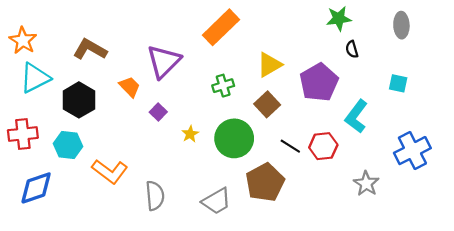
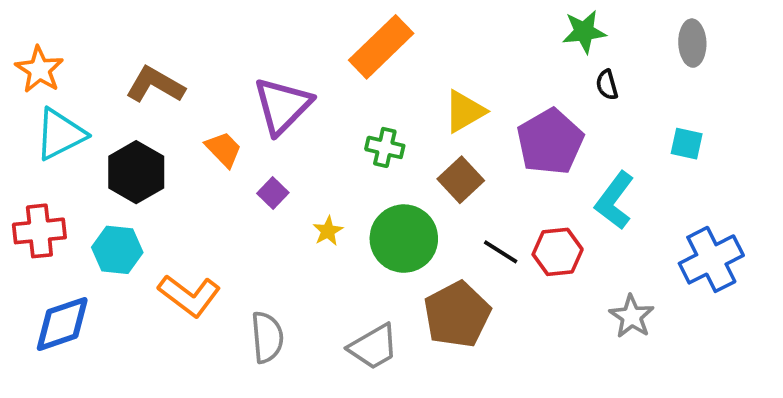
green cross: (223, 86) -> (385, 147), turned 30

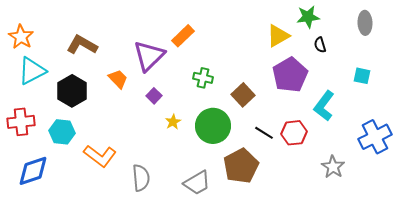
orange rectangle: (381, 47) -> (183, 36), moved, size x0.7
yellow triangle: (465, 111) -> (278, 36), moved
purple square: (273, 193) -> (154, 96), moved

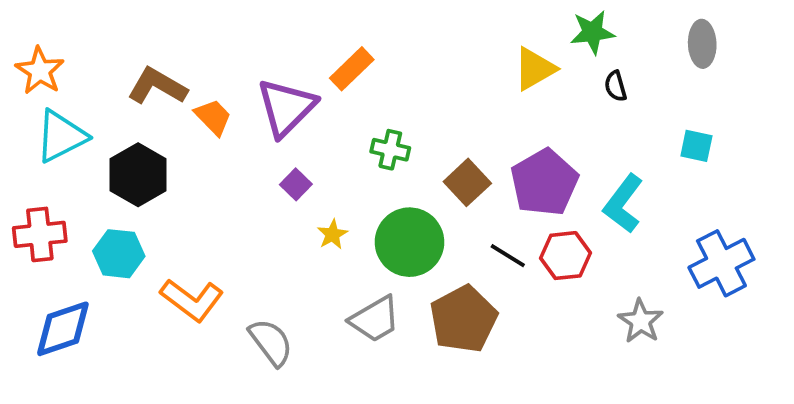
purple pentagon: (290, 75) -> (544, 182), moved
orange trapezoid: (118, 79) -> (213, 117), moved
gray semicircle: (141, 178) -> (271, 342), turned -32
gray trapezoid: (197, 183) -> (375, 319), moved

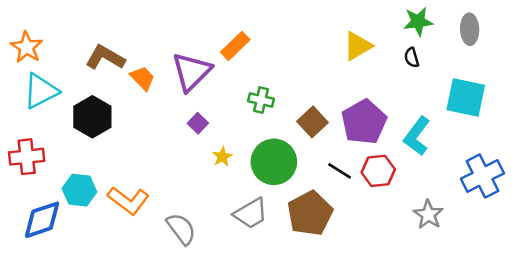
green star: (592, 32) -> (418, 21), moved
cyan square: (696, 146) -> (466, 97), size x1.8
cyan hexagon: (119, 254) -> (79, 190), moved

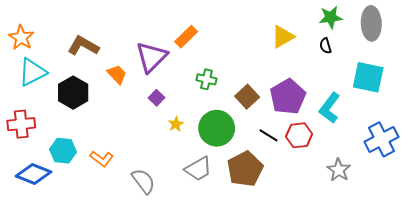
gray ellipse: (470, 29) -> (371, 23), size x1.4
orange trapezoid: (143, 78) -> (117, 74), moved
orange L-shape: (128, 200) -> (102, 159), size x0.7
blue diamond: (42, 220) -> (33, 174), turned 40

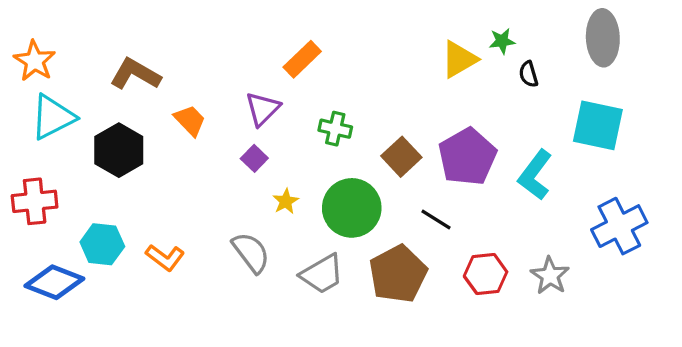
green star: (331, 17) -> (502, 41), moved, size x0.7
purple triangle: (151, 57) -> (263, 109), moved, size x0.7
red hexagon: (299, 135) -> (486, 274), moved
gray semicircle: (143, 181) -> (251, 253), moved

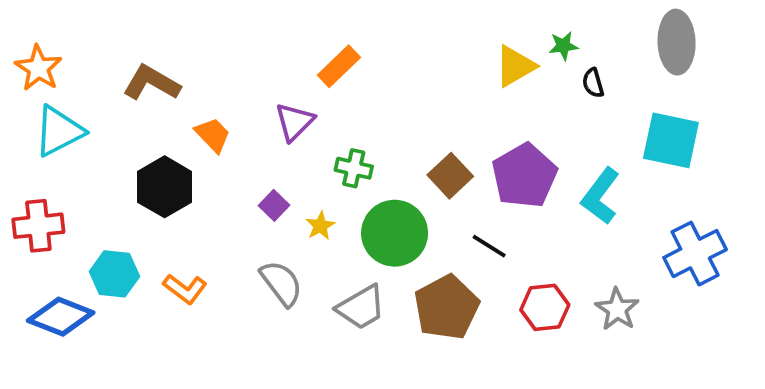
green cross: (335, 129) -> (354, 168), moved
black hexagon: (119, 150) -> (165, 187), moved
purple square: (254, 158) -> (274, 205), moved

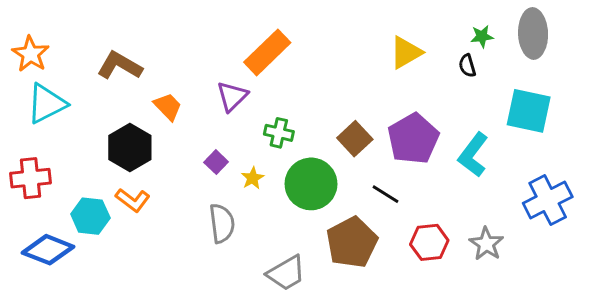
green star: (563, 46) -> (482, 36), moved
orange rectangle: (339, 66) -> (267, 52), size x1.4
gray semicircle: (281, 283) -> (222, 223), turned 30
orange L-shape: (185, 289) -> (133, 200), moved
gray trapezoid: (361, 307) -> (286, 273), moved

